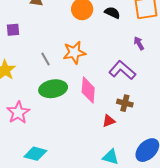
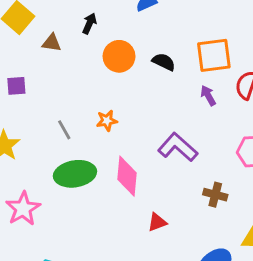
purple arrow: (139, 43) -> (208, 96), moved
orange star: (74, 53) -> (107, 121), size x0.6
brown cross: (125, 103) -> (215, 195), moved

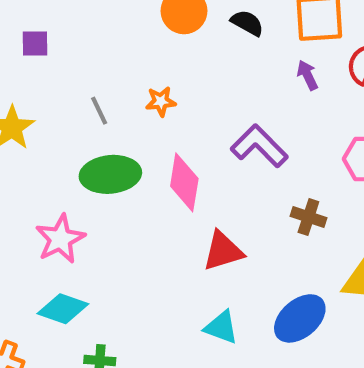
pink star: (23, 209) -> (60, 239), moved
red triangle: (157, 222) -> (223, 251), size x1.5

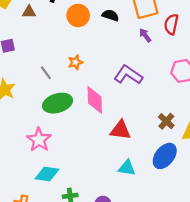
brown cross: (308, 217) -> (166, 121), moved, turned 35
red triangle: (223, 251) -> (120, 130), turned 35

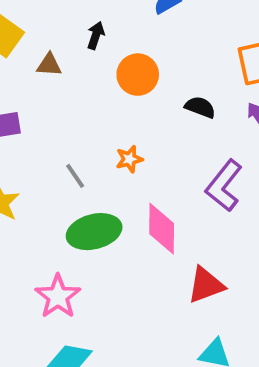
black semicircle: (110, 15) -> (200, 107), moved
purple L-shape: (128, 75) -> (224, 186), turned -88
red triangle: (120, 130) -> (206, 285), turned -30

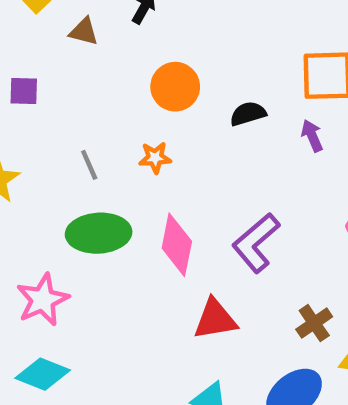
orange circle: (138, 75) -> (175, 87), moved
black semicircle: (200, 107) -> (248, 114), turned -48
purple L-shape: (224, 186) -> (256, 243), moved

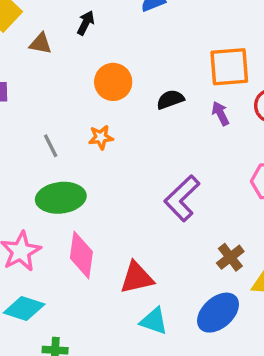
pink diamond: (177, 245) -> (81, 255), moved
red triangle: (215, 319) -> (137, 278), moved

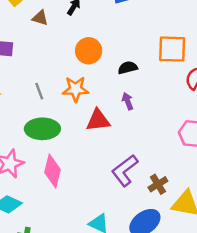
purple arrow: (220, 113) -> (128, 101), moved
orange star: (101, 137) -> (76, 89), size x1.5
purple L-shape: (182, 198) -> (125, 171), moved
red triangle: (137, 278) -> (98, 120), moved

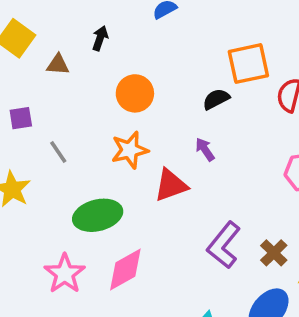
black semicircle: (128, 68) -> (216, 99), moved
gray line: (39, 91) -> (58, 152), moved
pink diamond: (53, 171) -> (125, 270), turned 60

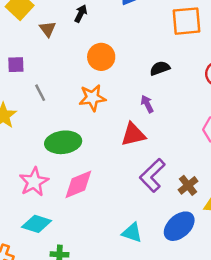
orange square: (248, 64) -> (186, 21), moved
brown triangle: (58, 65) -> (48, 29), turned 42
red triangle: (171, 185) -> (133, 135), moved

